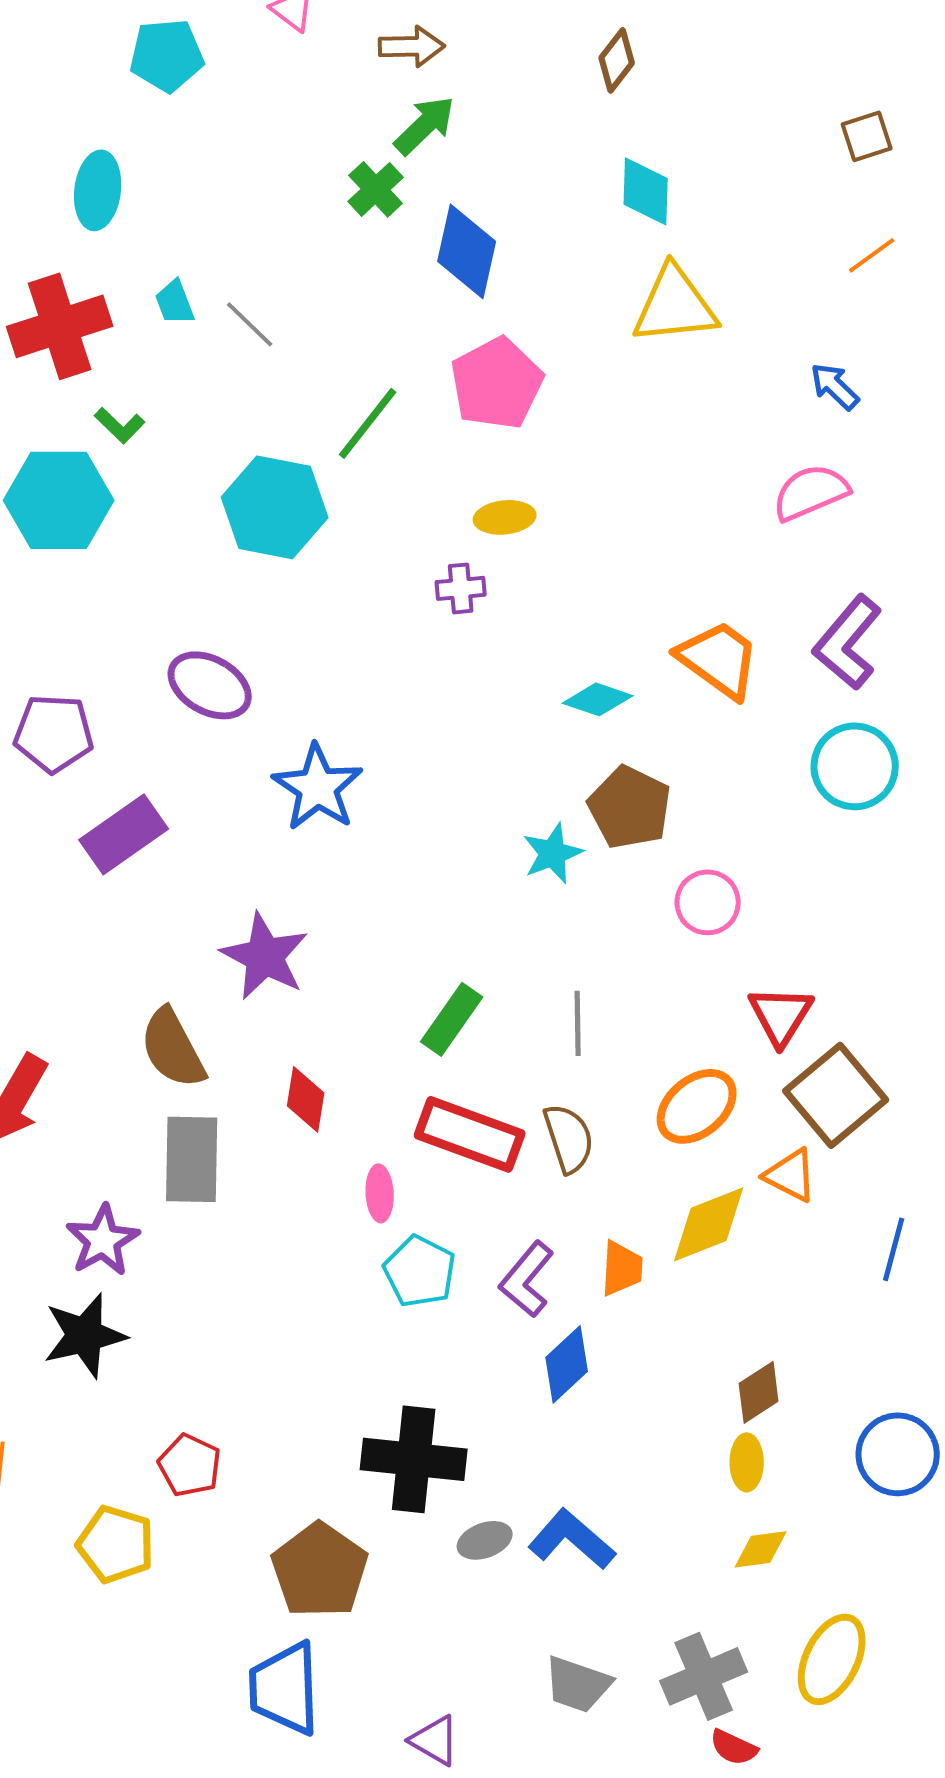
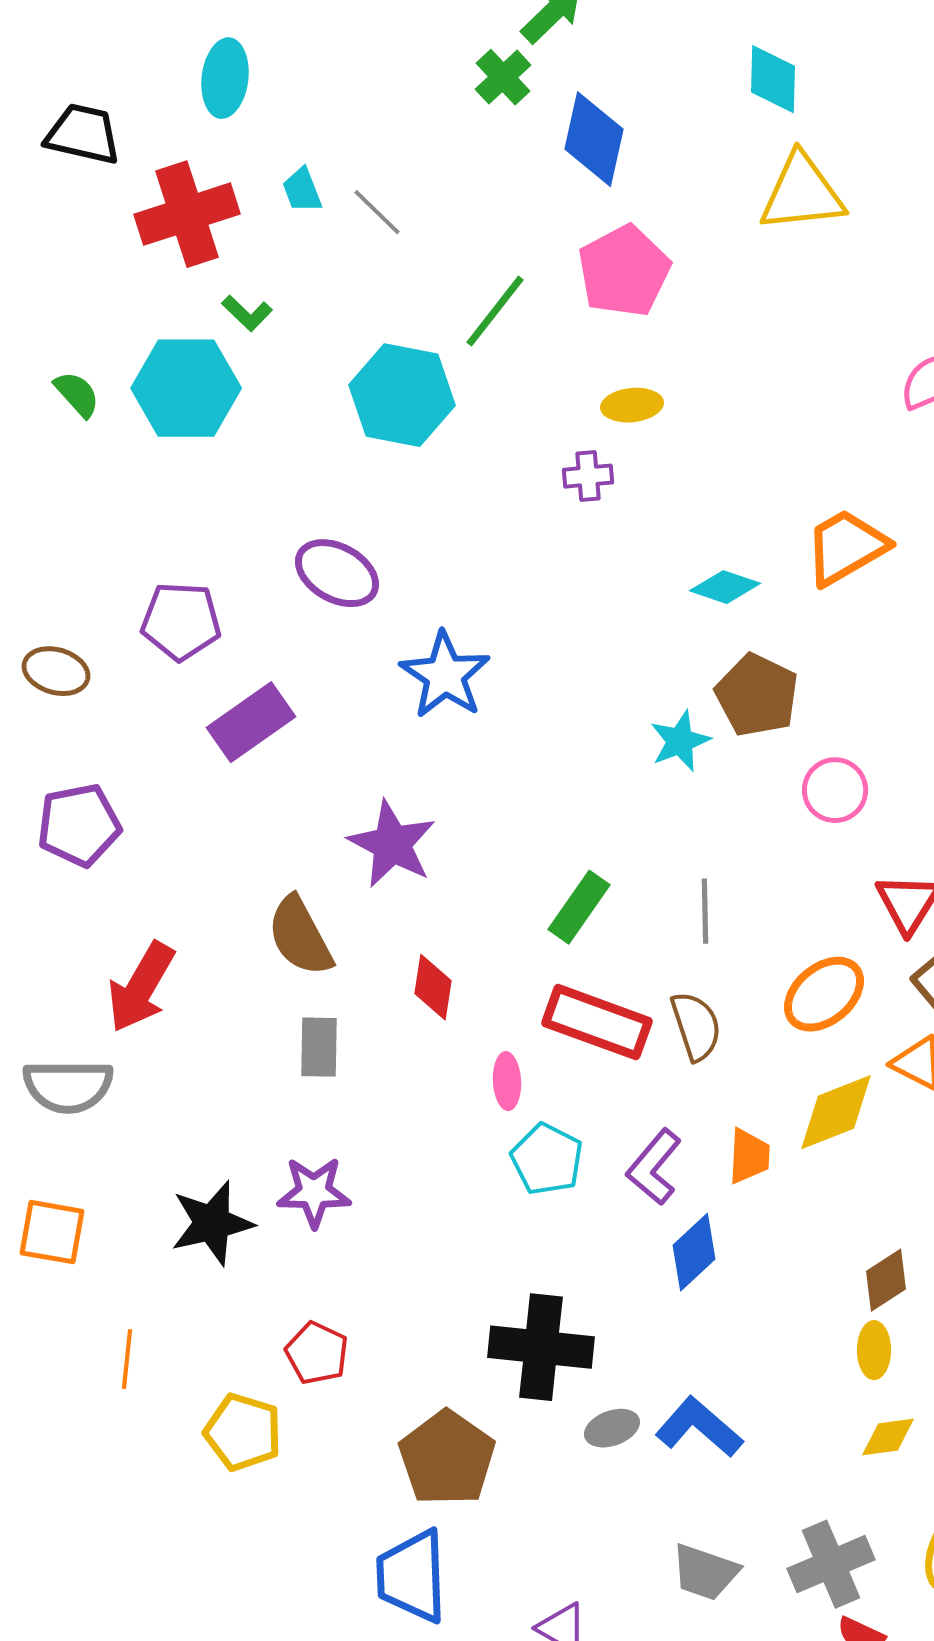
orange trapezoid: (719, 659) -> (846, 547), turned -66
gray rectangle: (192, 1159) -> (319, 1047), size x0.7
purple star: (103, 1240) -> (314, 1192), moved, turned 30

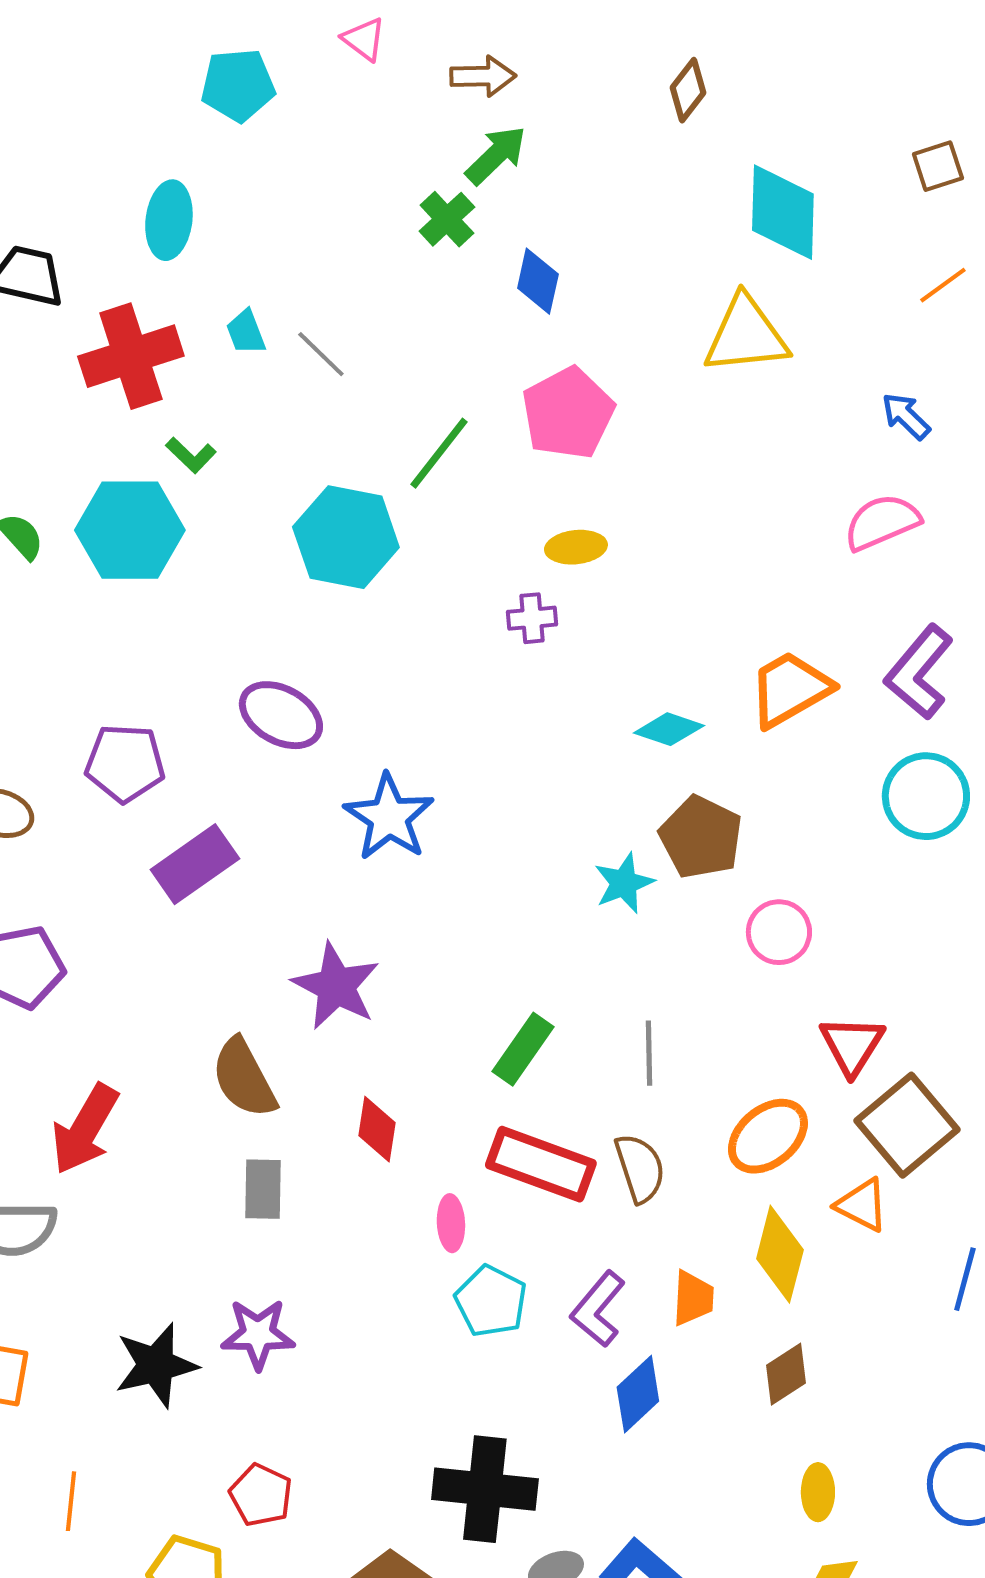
cyan diamond: (773, 79) -> (783, 212), moved, size x1.4
blue diamond: (594, 139) -> (538, 281), size x0.7
yellow diamond: (836, 1112) -> (780, 1254), turned -54
brown diamond: (886, 1280) -> (786, 1374), moved

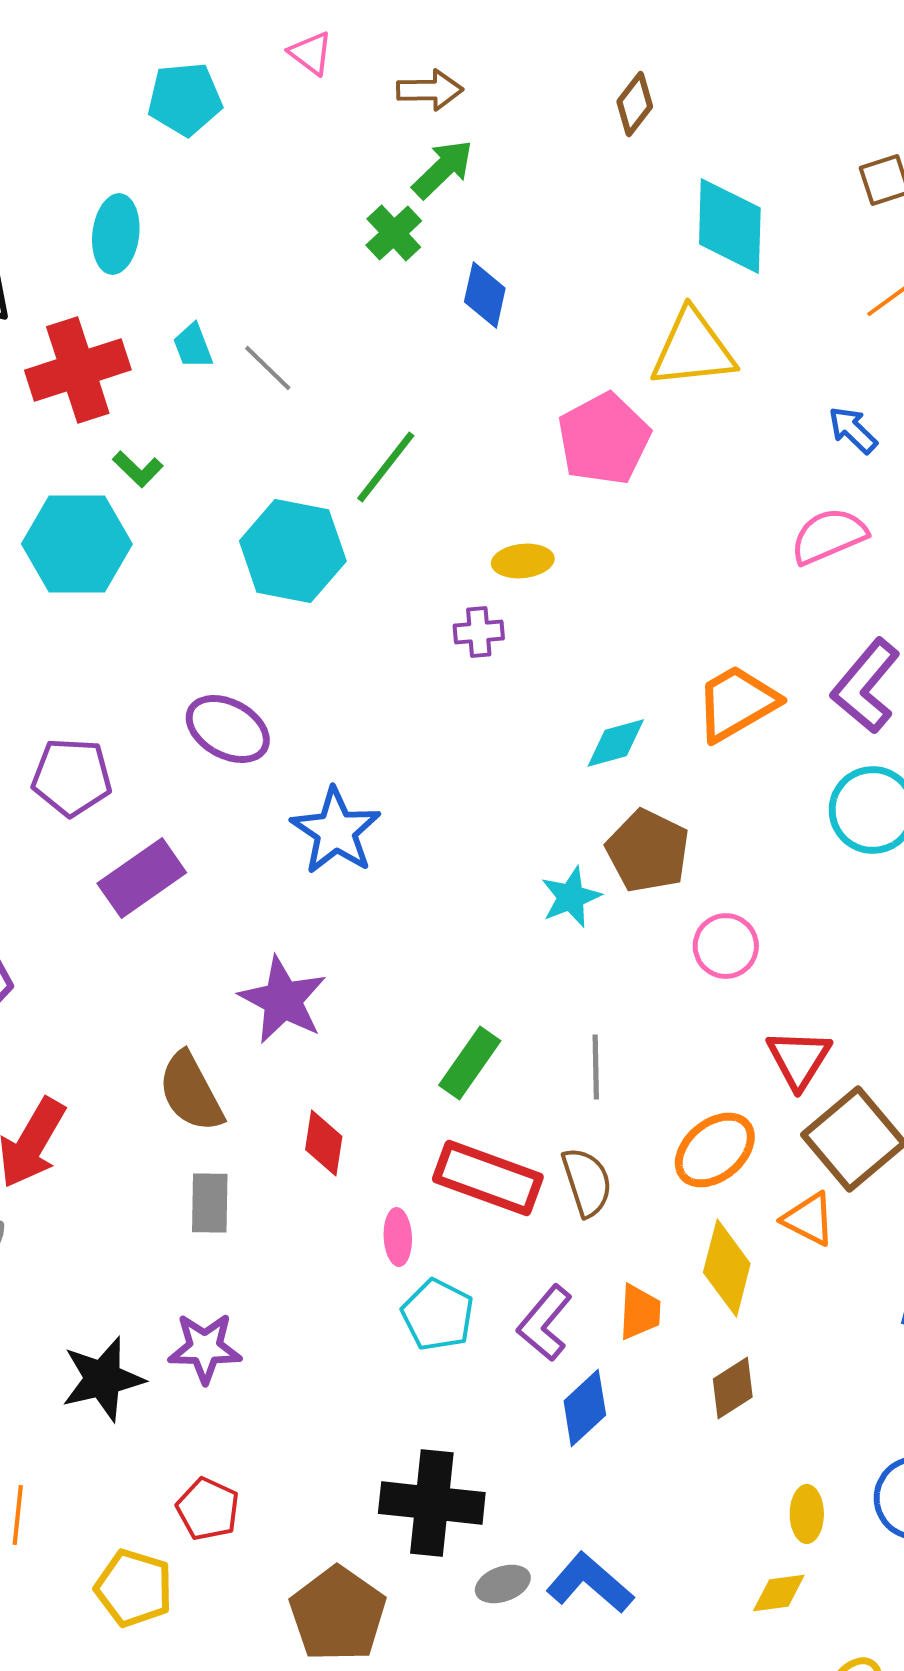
pink pentagon: (568, 413) -> (604, 439), moved
cyan diamond: (669, 729) -> (616, 743), turned -34
yellow ellipse: (818, 1492) -> (807, 1514), moved

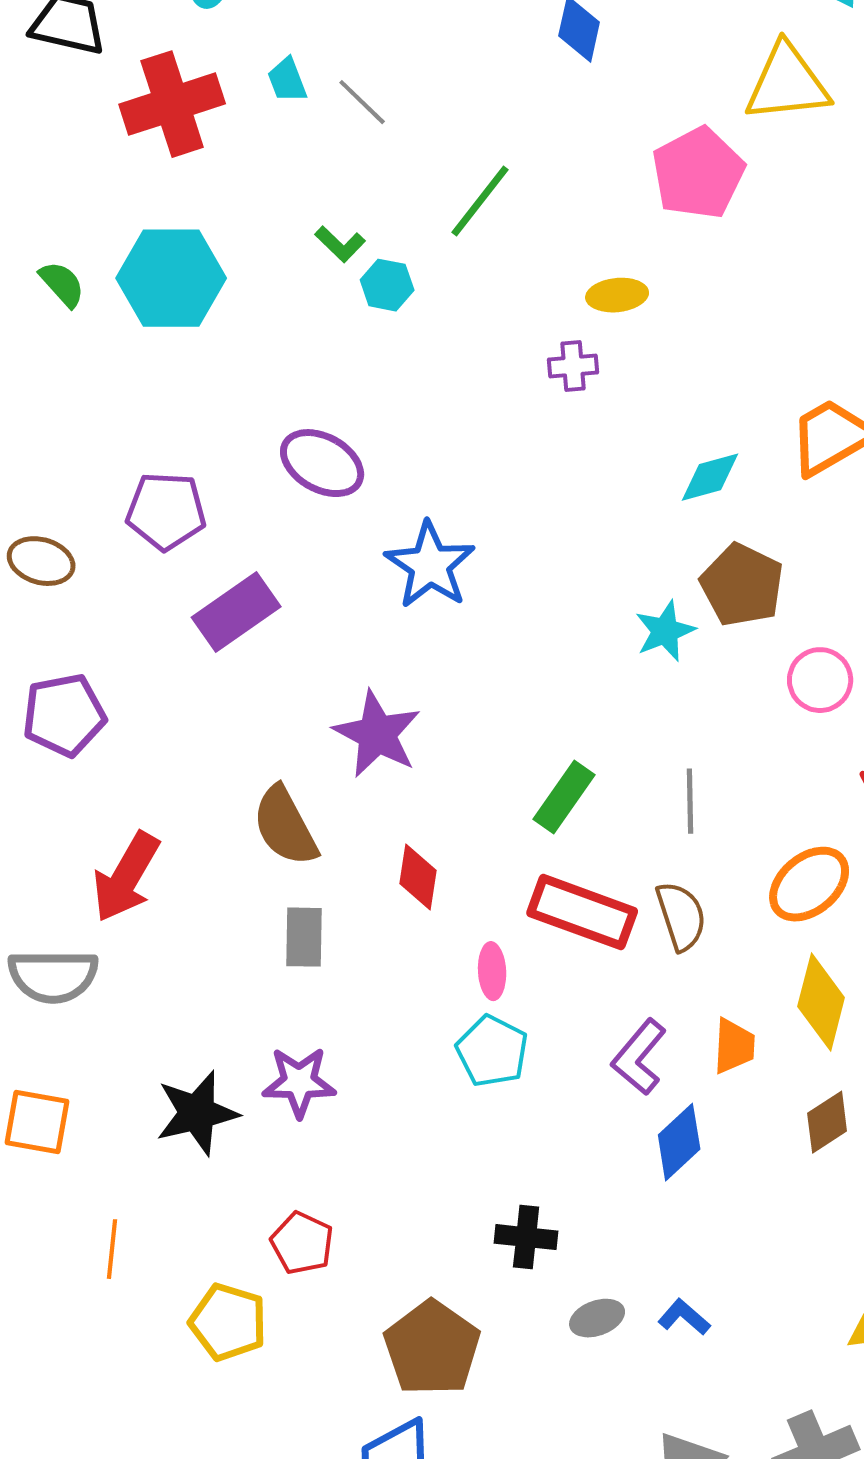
green L-shape: (138, 469) -> (340, 244), moved
cyan hexagon: (293, 551) -> (387, 285), size x0.5
cyan pentagon: (438, 1315) -> (492, 1051), moved
black cross: (432, 1503) -> (526, 1237), size x0.6
blue L-shape: (590, 1583) -> (684, 1317), size x0.6

